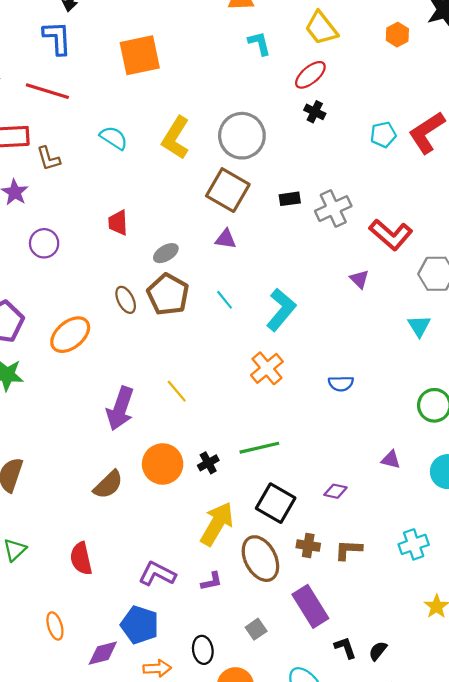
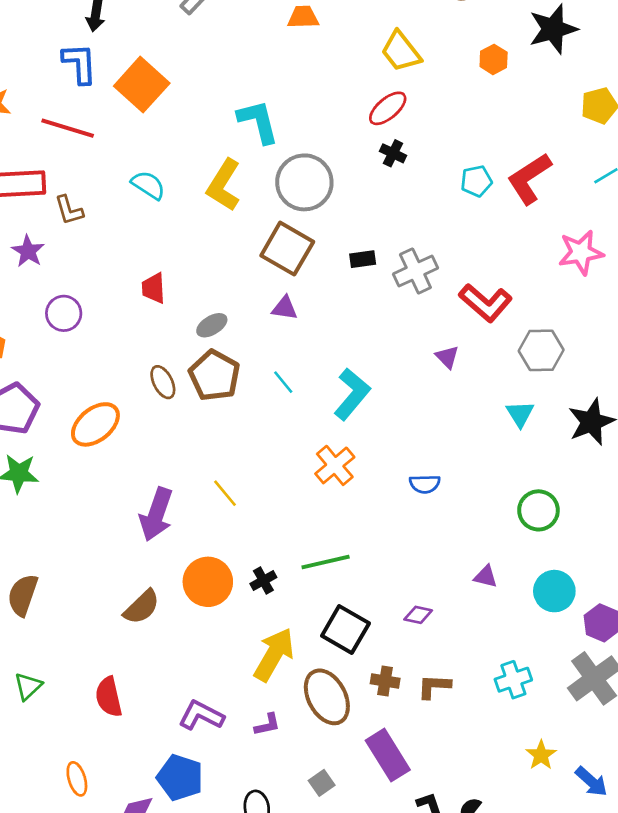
cyan L-shape: (259, 43) -> (258, 122), moved, size x1.5
orange square: (140, 55) -> (142, 85), moved, turned -36

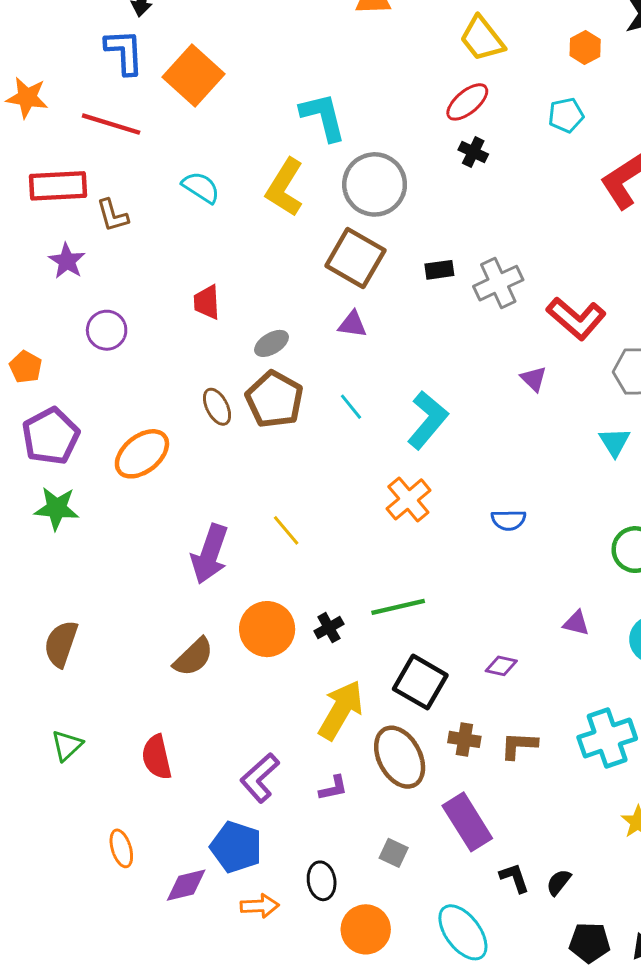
cyan pentagon: (476, 181) -> (566, 115), moved
cyan cross: (513, 680) -> (607, 738), size x1.4
purple L-shape: (201, 715) -> (260, 778), turned -69
gray square: (322, 783) -> (394, 853), turned -30

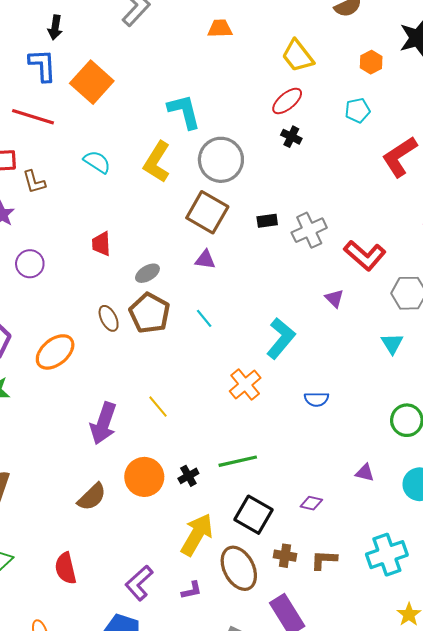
cyan L-shape: (428, 420) -> (281, 338), moved

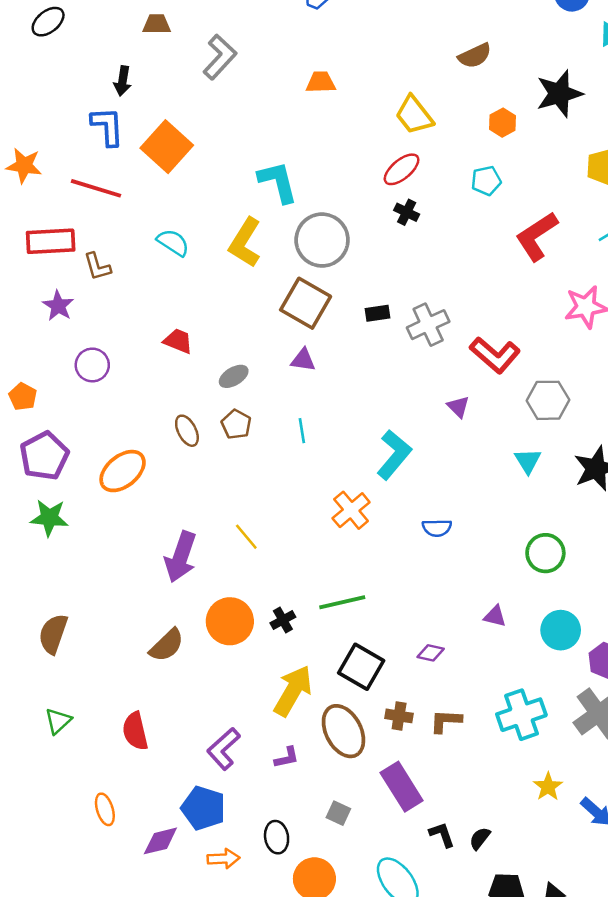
red trapezoid: (101, 244) -> (178, 341), turned 115
brown pentagon: (150, 313) -> (236, 424), size x0.6
cyan line: (204, 318) -> (302, 431), turned 30

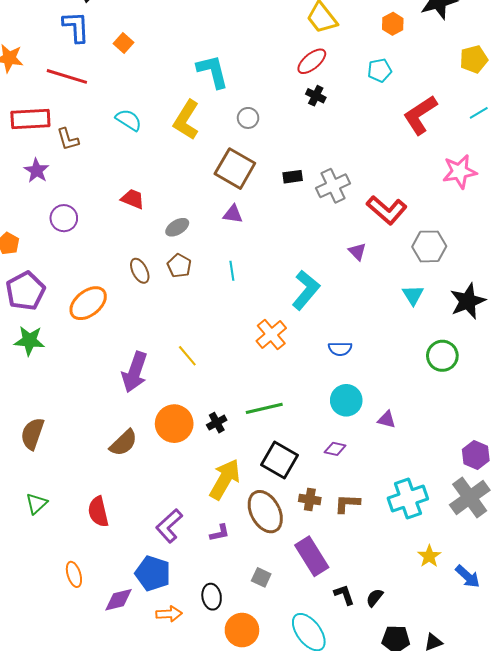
orange square: (167, 147) -> (124, 43), size x0.5
gray circle: (322, 240) -> (248, 118), size x0.5
green circle: (545, 553) -> (442, 356), moved
cyan circle: (561, 630) -> (346, 400), moved

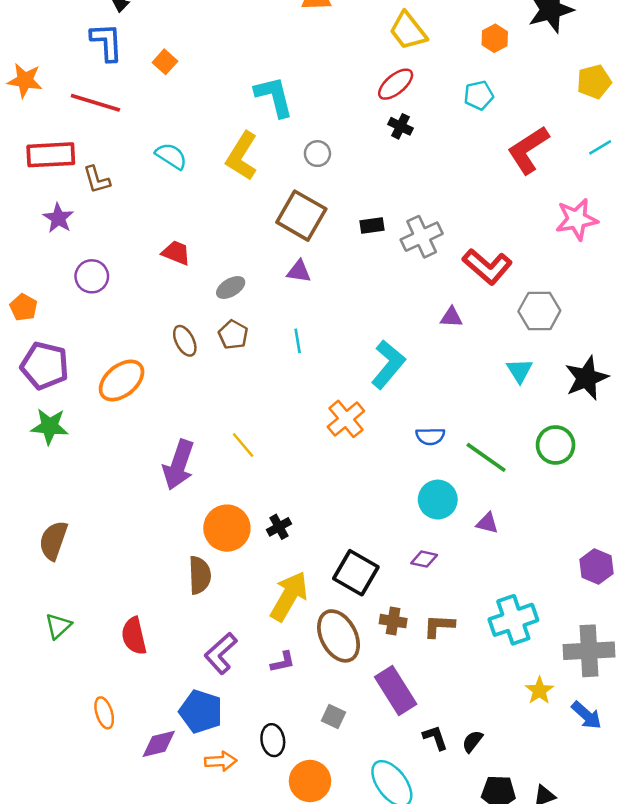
purple triangle: (357, 252) -> (451, 317), turned -42
purple pentagon: (25, 291) -> (45, 366), turned -30
green line: (264, 408) -> (486, 457), moved, turned 48
brown semicircle: (124, 443) -> (200, 575), moved, turned -48
gray cross: (470, 497) -> (589, 651), moved, turned 33

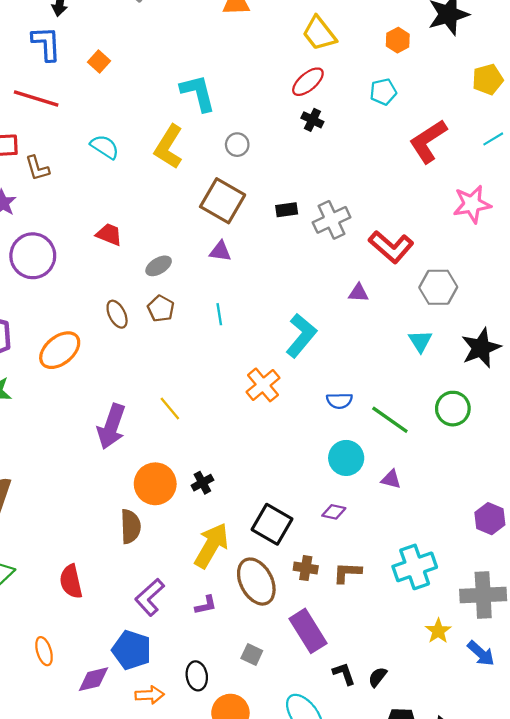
purple circle: (92, 276) -> (33, 256), size x1.5

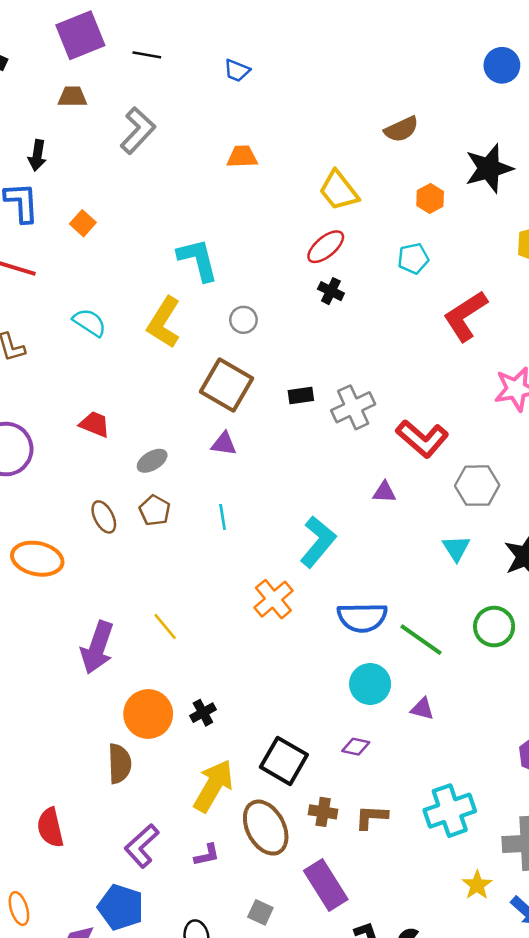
orange ellipse: (60, 350) -> (37, 559), turned 51
blue semicircle: (339, 401) -> (362, 617), size x1.6

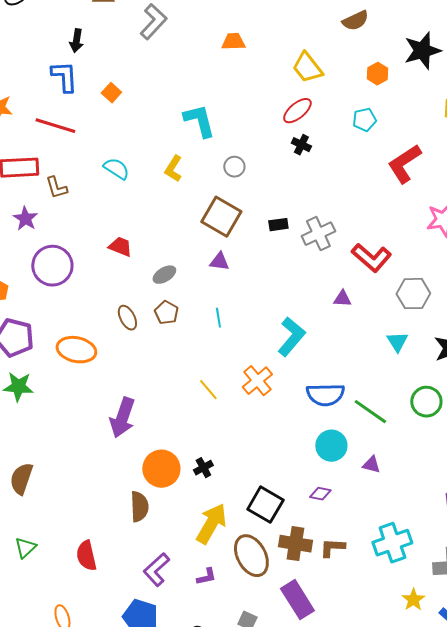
yellow L-shape: (164, 322) -> (173, 169), size x0.7
yellow line: (165, 627) -> (208, 390), moved
brown cross: (323, 812) -> (295, 544), size x1.5

